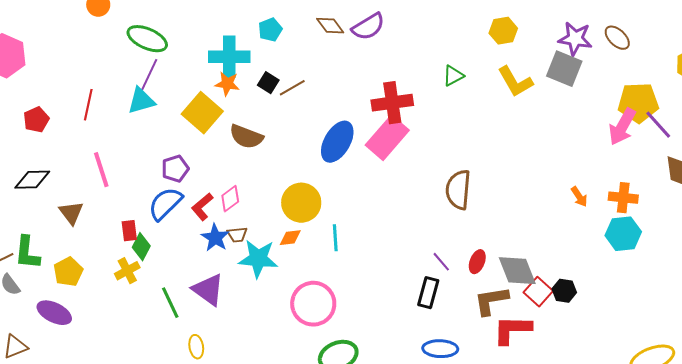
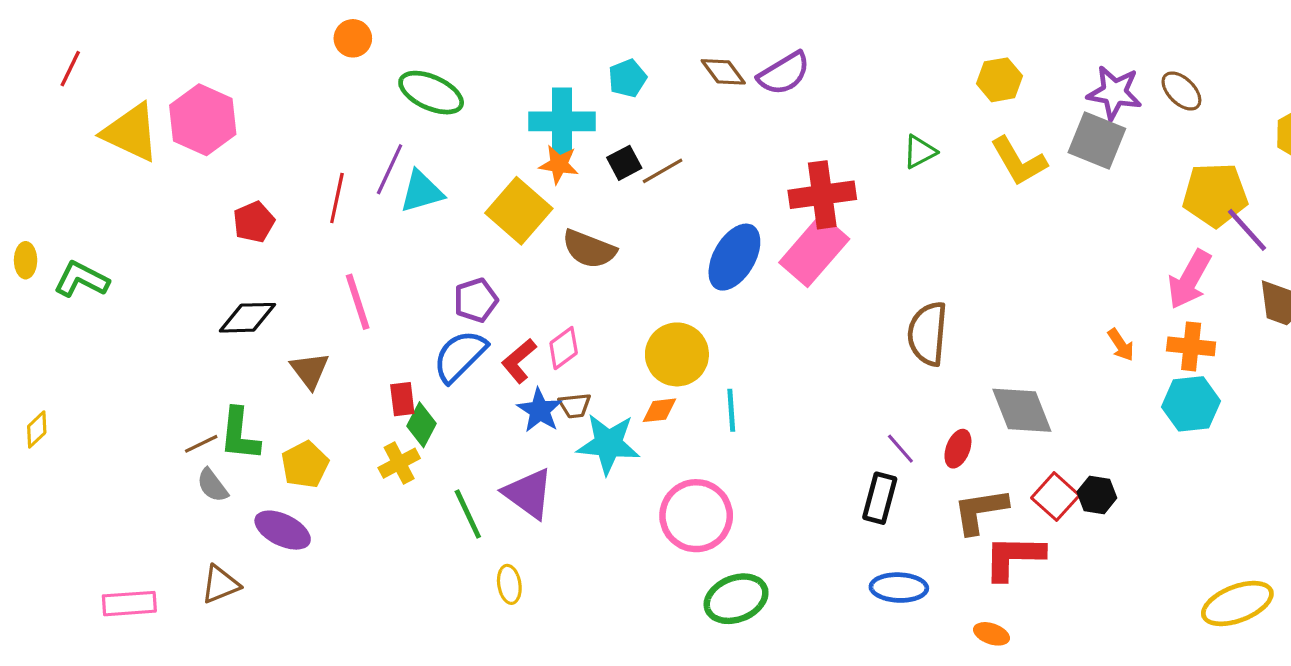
purple line: (149, 75) -> (390, 169), moved
black square: (268, 83) -> (624, 163), turned 30
pink arrow: (622, 127) -> (1189, 279), moved
gray diamond: (517, 271) -> (1022, 410), moved

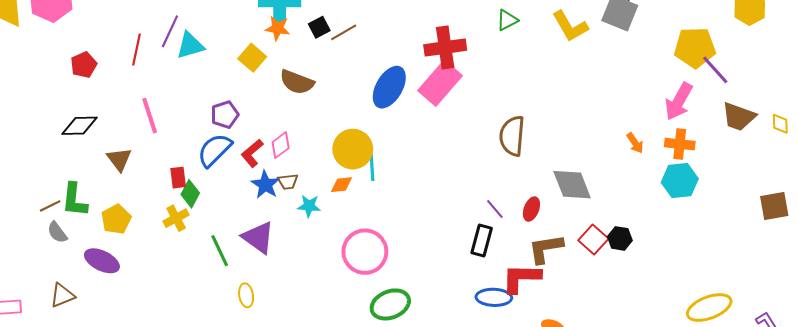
yellow square: (519, 211) -> (252, 58), size x0.7
cyan line: (731, 410) -> (372, 167), moved
cyan star: (608, 444) -> (309, 206), size x0.6
red L-shape: (1014, 557) -> (521, 278), moved

